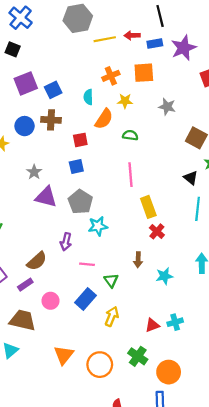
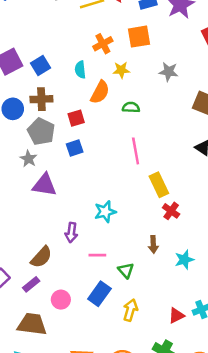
gray pentagon: (80, 202) -> (41, 131), moved

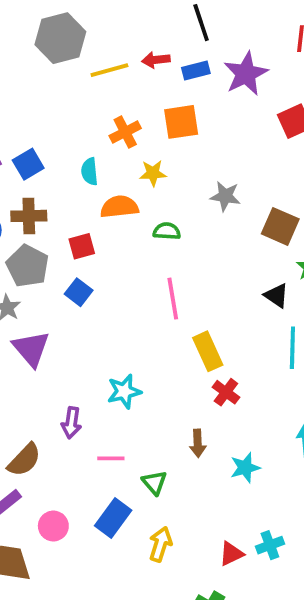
gray star: (169, 72) -> (225, 196), moved
orange semicircle: (100, 92) -> (119, 207), turned -125
blue square: (75, 148) -> (79, 292), turned -35
purple triangle: (44, 185) -> (31, 349), turned 40

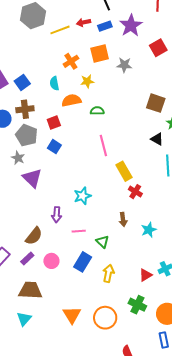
gray star: (225, 196) -> (124, 65), moved
pink circle: (53, 526) -> (51, 261), moved

